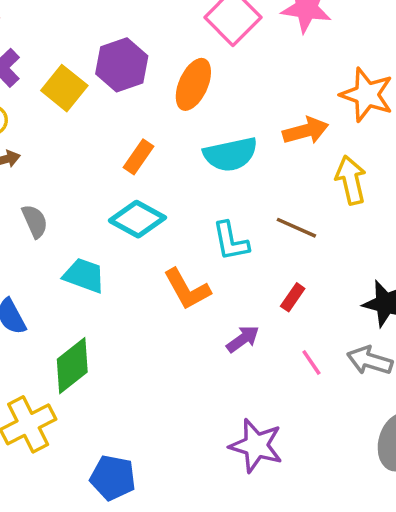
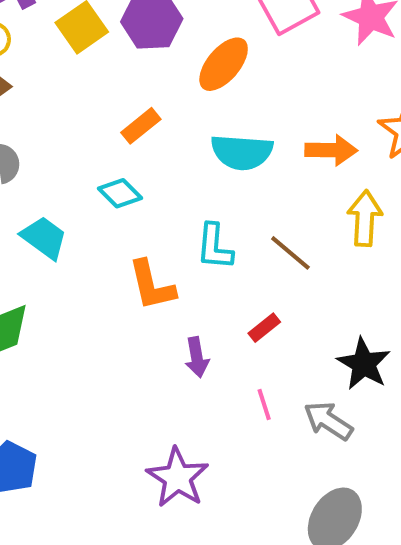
cyan diamond: (137, 219) -> (120, 193), size x0.7
purple arrow: (243, 339) -> (197, 357), turned 100

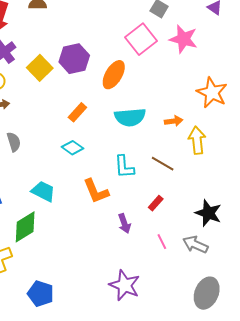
orange arrow: (331, 150) -> (174, 121), moved, size x0.7
cyan trapezoid: (44, 238) -> (43, 191), moved

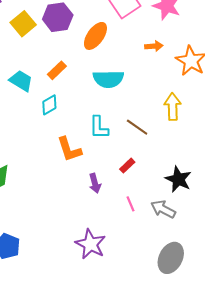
orange arrow: (174, 121) -> (154, 46), moved
cyan diamond: (72, 148) -> (49, 105), turned -70
cyan trapezoid: (43, 191) -> (21, 81), moved

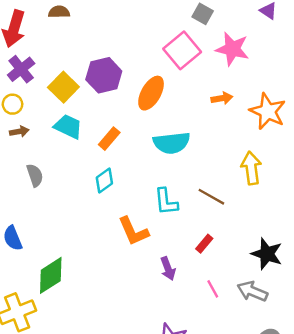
cyan trapezoid: (21, 81) -> (68, 127), moved

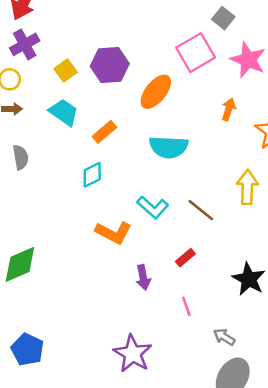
yellow square: (63, 87) -> (66, 70), size x0.7
orange arrow: (222, 98) -> (229, 109), turned -72
cyan L-shape: (166, 202) -> (153, 207), turned -52
orange L-shape: (133, 231) -> (114, 233), turned -48
gray arrow: (252, 291) -> (224, 337), moved, size x0.7

